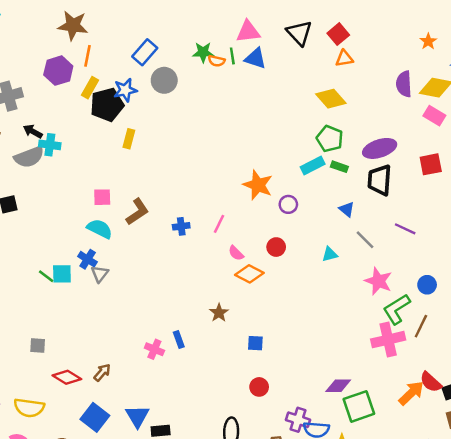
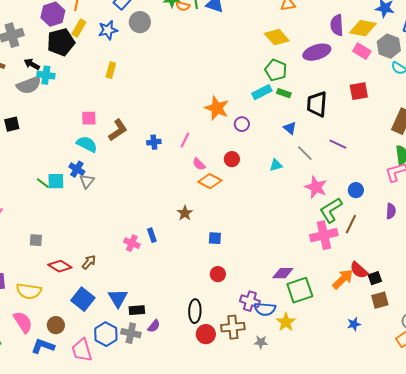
black pentagon: (107, 105) -> (61, 42), moved
purple ellipse: (380, 148) -> (317, 52), moved

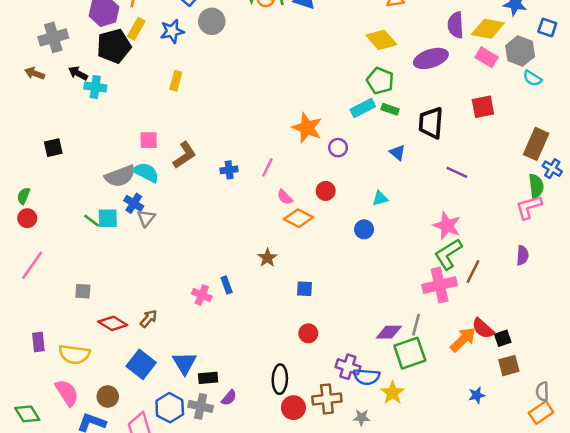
gray semicircle: (29, 85) -> (120, 176), moved
gray line: (305, 153) -> (416, 325), moved, turned 60
pink star: (316, 187) -> (447, 226), moved
blue circle: (356, 190) -> (364, 229), moved

